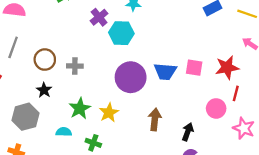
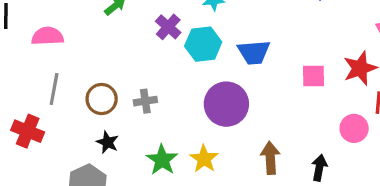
blue trapezoid: (165, 72) -> (254, 52), moved

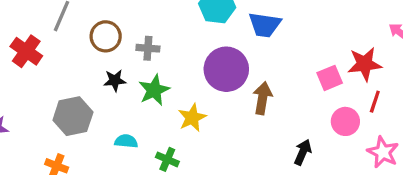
pink square: (314, 76) -> (330, 78), moved, turned -35
black star: (108, 142) -> (115, 80), moved, turned 30
brown arrow: (270, 158) -> (262, 98), moved
green star: (162, 160) -> (154, 90), moved

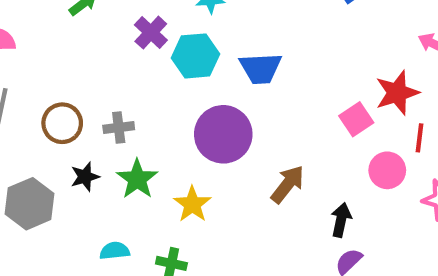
brown arrow: (262, 98) -> (288, 184), moved, turned 40
gray hexagon: (73, 116) -> (30, 204), moved

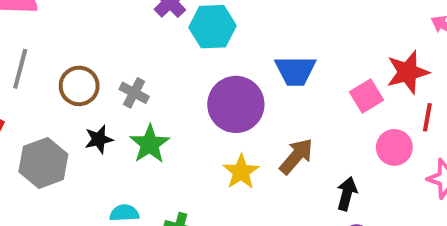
blue trapezoid: (261, 68) -> (295, 71), moved
gray cross: (119, 128) -> (134, 93), turned 32
yellow star: (192, 204) -> (241, 172), moved

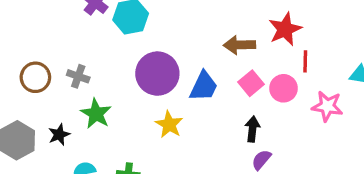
blue trapezoid: (295, 71) -> (204, 86), moved, turned -56
pink square: (367, 96) -> (251, 83), moved
black star: (99, 139) -> (59, 135), moved
brown arrow: (296, 156) -> (239, 45), moved, turned -124

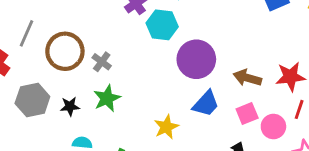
purple circle: (157, 74) -> (196, 59), moved
brown circle: (35, 77) -> (65, 51), size x1.4

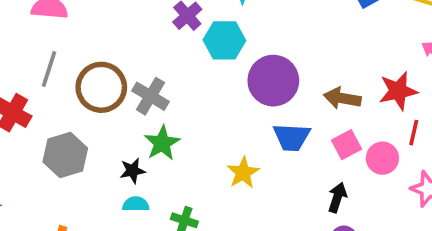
gray cross: (102, 62) -> (150, 96), size x1.4
blue trapezoid: (206, 104) -> (292, 137), turned 56
black star: (70, 106) -> (132, 171), moved

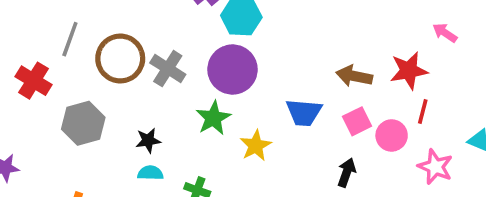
purple circle: (273, 81) -> (233, 70), moved
green star: (162, 143) -> (213, 118), moved

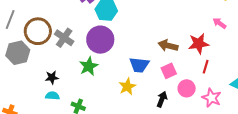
gray hexagon: (83, 123) -> (18, 53), moved
pink circle: (392, 135) -> (187, 88), moved
yellow star: (256, 146) -> (127, 87), moved

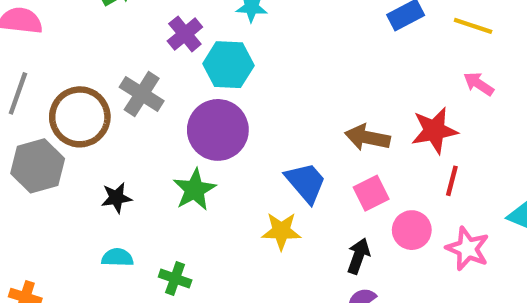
gray cross: (64, 38) -> (142, 94), moved
blue trapezoid: (139, 65) -> (306, 182), turned -135
black star: (52, 77) -> (116, 198), moved
yellow star: (127, 87) -> (281, 231), turned 30

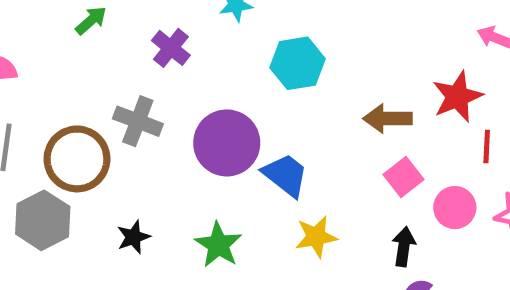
cyan hexagon: (228, 65) -> (298, 63), moved
blue trapezoid: (306, 182) -> (285, 175), moved
green star: (195, 190) -> (218, 245), moved

